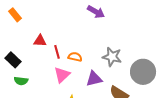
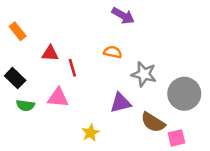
orange rectangle: (15, 15) -> (18, 31), moved
orange semicircle: (75, 57) -> (113, 52), moved
pink triangle: (62, 75) -> (58, 98), moved, turned 48

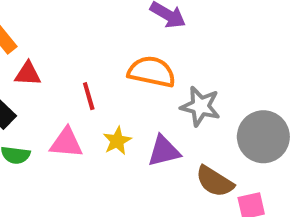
orange semicircle: (113, 52) -> (152, 72), size x1.6
red triangle: (50, 53) -> (28, 74), moved
yellow star: (91, 133) -> (117, 141), moved

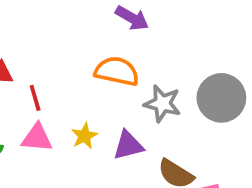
red line: (89, 96) -> (35, 98), moved
gray circle: (263, 137) -> (221, 98), moved

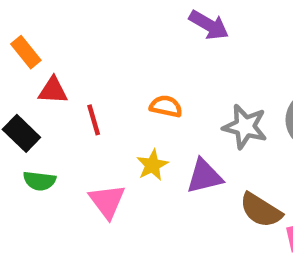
orange semicircle: (117, 71) -> (166, 106), moved, size x0.6
pink triangle: (37, 138) -> (107, 201), moved, turned 48

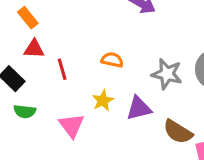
orange rectangle: (26, 52) -> (28, 18), moved

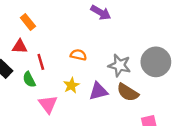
orange rectangle: (28, 18) -> (28, 22), moved
green semicircle: (25, 111) -> (29, 79), moved, turned 56
brown semicircle: (178, 132) -> (128, 92), moved

